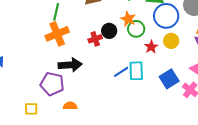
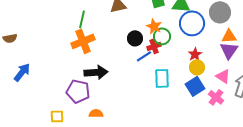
red cross: (95, 39) -> (154, 46), moved
yellow circle: (171, 41) -> (197, 67), moved
red star: (151, 47) -> (195, 54), moved
blue line: (121, 72) -> (144, 56), moved

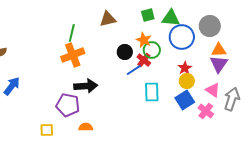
red cross: (154, 46) -> (144, 60), turned -32

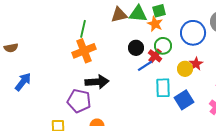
green triangle: (171, 18) -> (138, 14), moved
orange star: (144, 40) -> (155, 24), moved
yellow circle: (187, 81) -> (185, 69), moved
blue square: (185, 100) -> (184, 100), moved

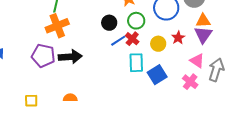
red cross: (155, 56) -> (132, 39), moved
red star: (196, 64) -> (178, 38), moved
purple pentagon: (79, 101) -> (43, 56), moved

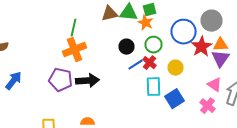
red star: (178, 38) -> (202, 47), moved, size x1.5

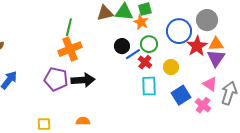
blue line: (136, 65) -> (133, 54), moved
blue square: (174, 99) -> (181, 95), moved

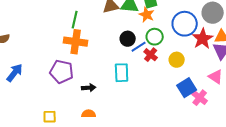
orange cross: (70, 49) -> (76, 42), turned 30
black arrow: (83, 80) -> (89, 88), moved, size x0.6
cyan rectangle: (149, 86) -> (122, 73), moved
pink cross: (203, 105) -> (200, 98), moved

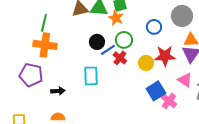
blue circle: (185, 24) -> (154, 27), size x0.6
red star: (203, 39) -> (165, 56), moved, turned 30

